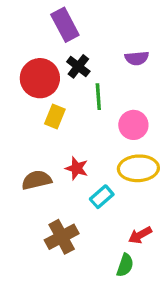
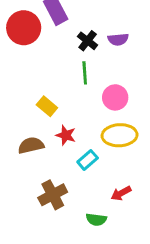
black cross: (78, 66) -> (88, 41), moved
red circle: (40, 78) -> (24, 28), moved
yellow rectangle: (55, 117) -> (47, 106), moved, turned -72
green semicircle: (125, 265) -> (96, 219), moved, turned 78

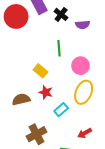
black cross: (88, 41) -> (61, 14), moved
yellow rectangle: (47, 106) -> (41, 71), moved
yellow ellipse: (120, 135) -> (84, 92), turned -65

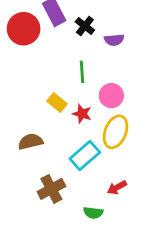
red star: (46, 92) -> (82, 114), moved
cyan rectangle: (61, 110) -> (85, 156), size x1.5

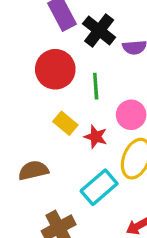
black cross: (85, 26) -> (99, 31), size x1.4
red circle: (24, 29) -> (55, 69), moved

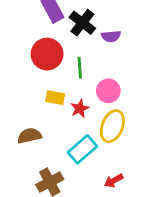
yellow rectangle: (65, 123) -> (55, 98), turned -30
red star: (96, 137) -> (80, 108), turned 30

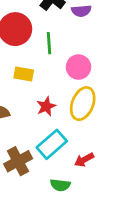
red star: (80, 108) -> (46, 106), moved
cyan rectangle: (82, 149) -> (52, 144), moved

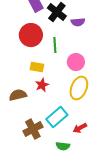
red star: (46, 106) -> (42, 85), moved

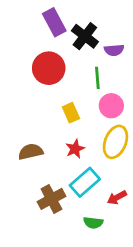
green line: (55, 45) -> (97, 78), moved
yellow rectangle: (37, 67) -> (71, 113), moved, turned 56
red star: (42, 85) -> (75, 149), moved

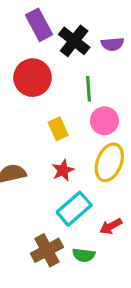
purple semicircle: (114, 50) -> (112, 44), moved
brown cross: (51, 199) -> (47, 250), moved

